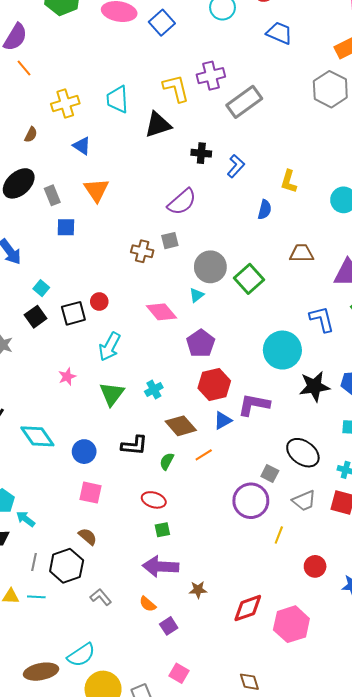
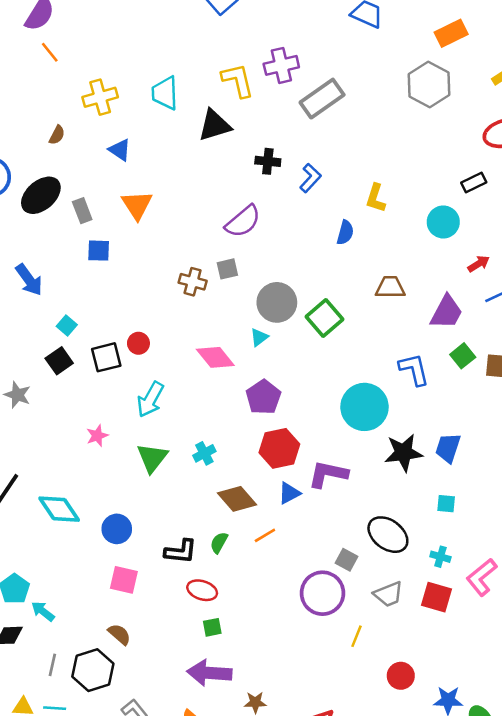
black L-shape: (134, 445) -> (181, 551), moved

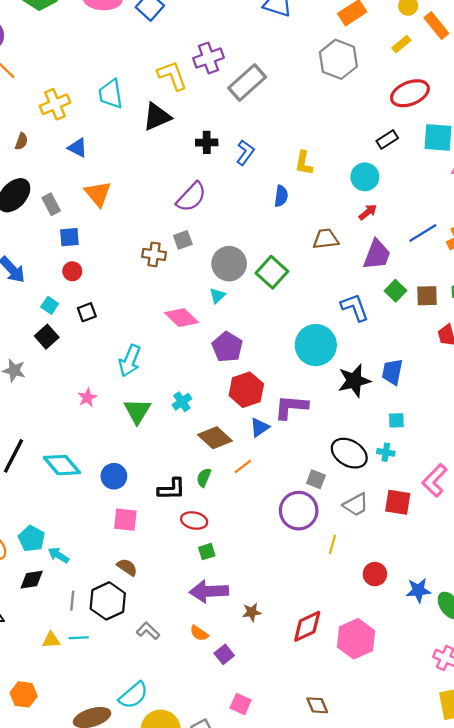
red arrow: (479, 264) -> (368, 212), moved
red circle: (138, 343) -> (72, 271), moved
black square: (106, 357) -> (87, 312), moved, size x0.7
cyan cross: (440, 557) -> (386, 452), moved

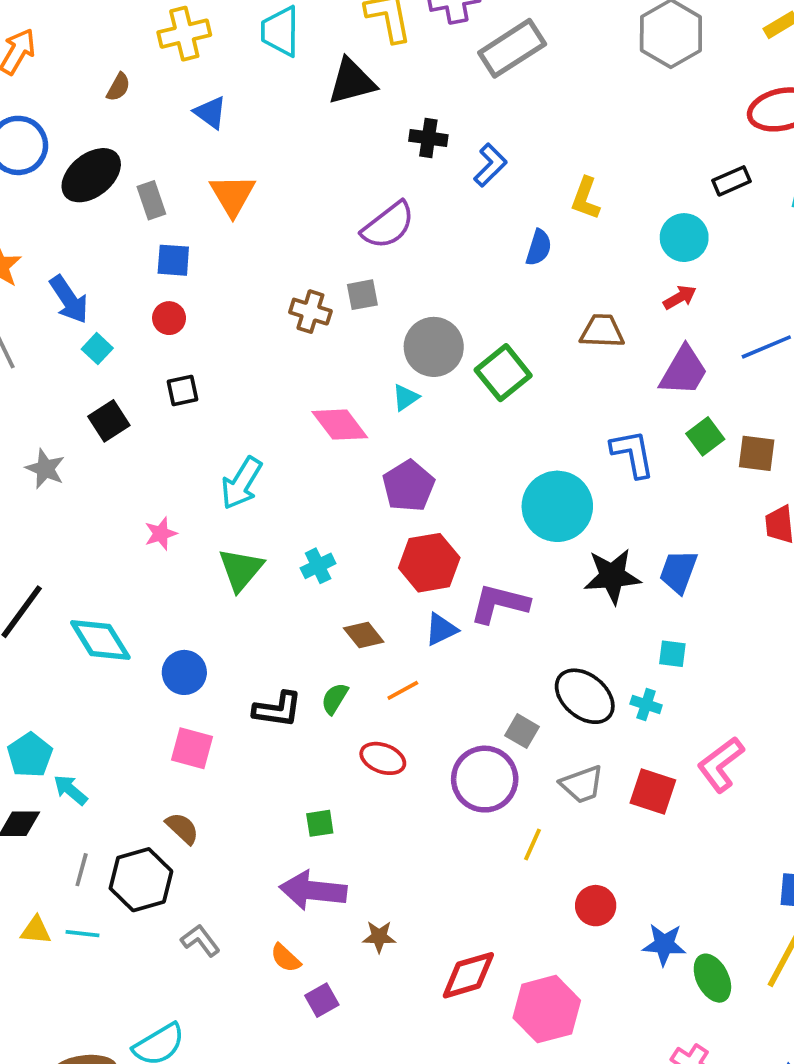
cyan square: (50, 305) -> (97, 349), moved
brown diamond: (215, 438) -> (364, 635), size x0.7
red ellipse: (194, 520) -> (383, 758), moved

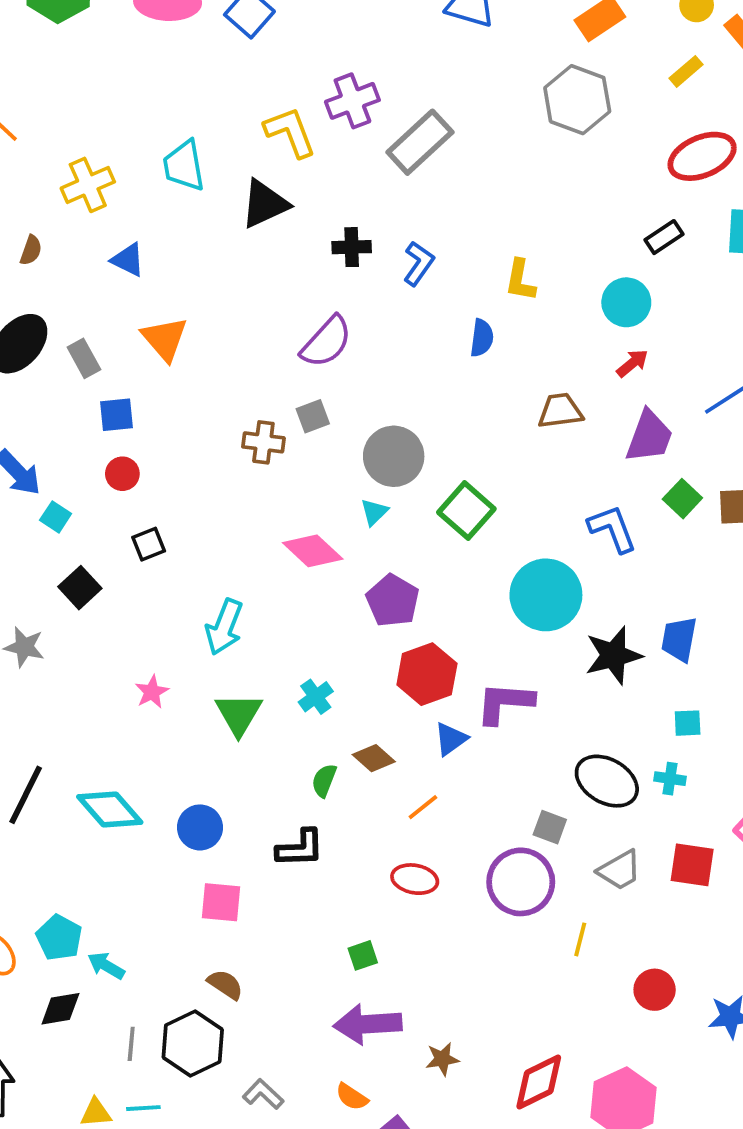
green square: (503, 373) -> (466, 511), moved
green semicircle: (335, 699) -> (324, 780), moved

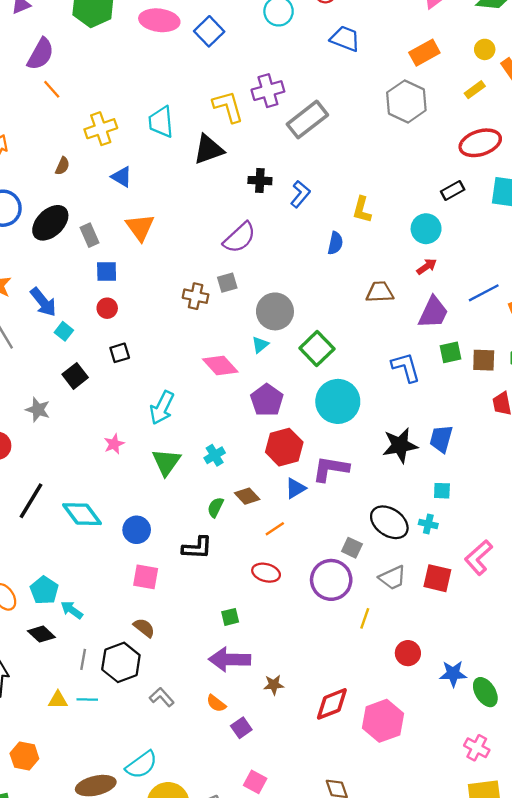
green square: (682, 499) -> (450, 352), turned 30
cyan circle: (546, 595) -> (338, 401), moved
black diamond: (60, 1009) -> (41, 634), turned 48

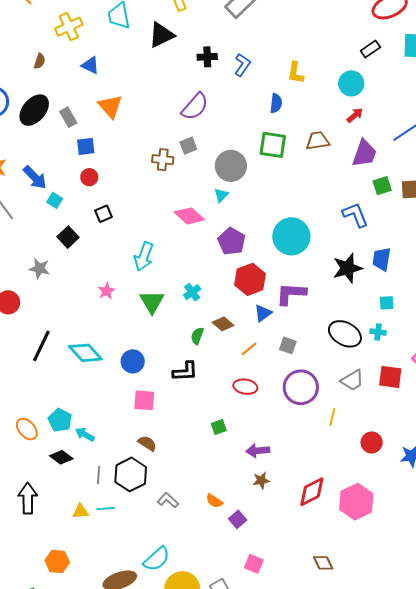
green square: (317, 349) -> (273, 145), moved, turned -32
blue L-shape: (406, 367) -> (355, 215), moved
gray square: (352, 548) -> (288, 345), moved
purple arrow: (230, 659) -> (258, 451), moved, size x0.7

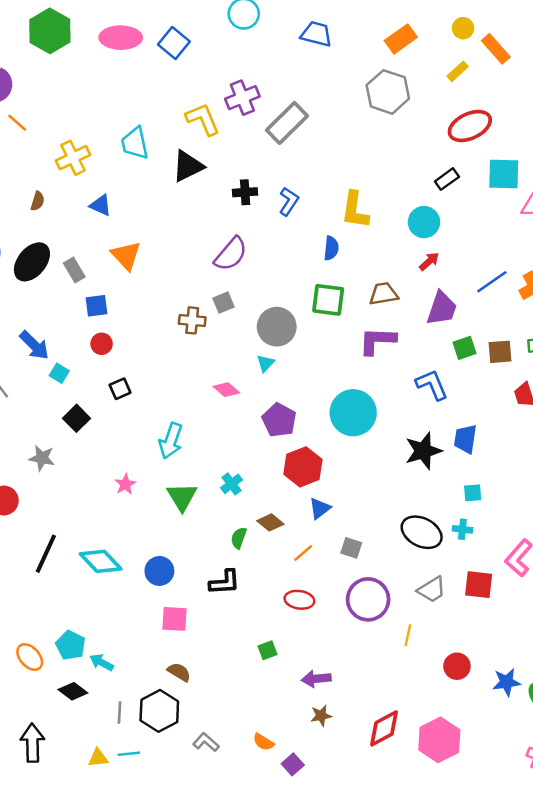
yellow L-shape: (296, 73) -> (355, 210), size x1.4
pink diamond: (189, 216) -> (226, 390), size x0.7
purple L-shape: (291, 294) -> (377, 341), moved

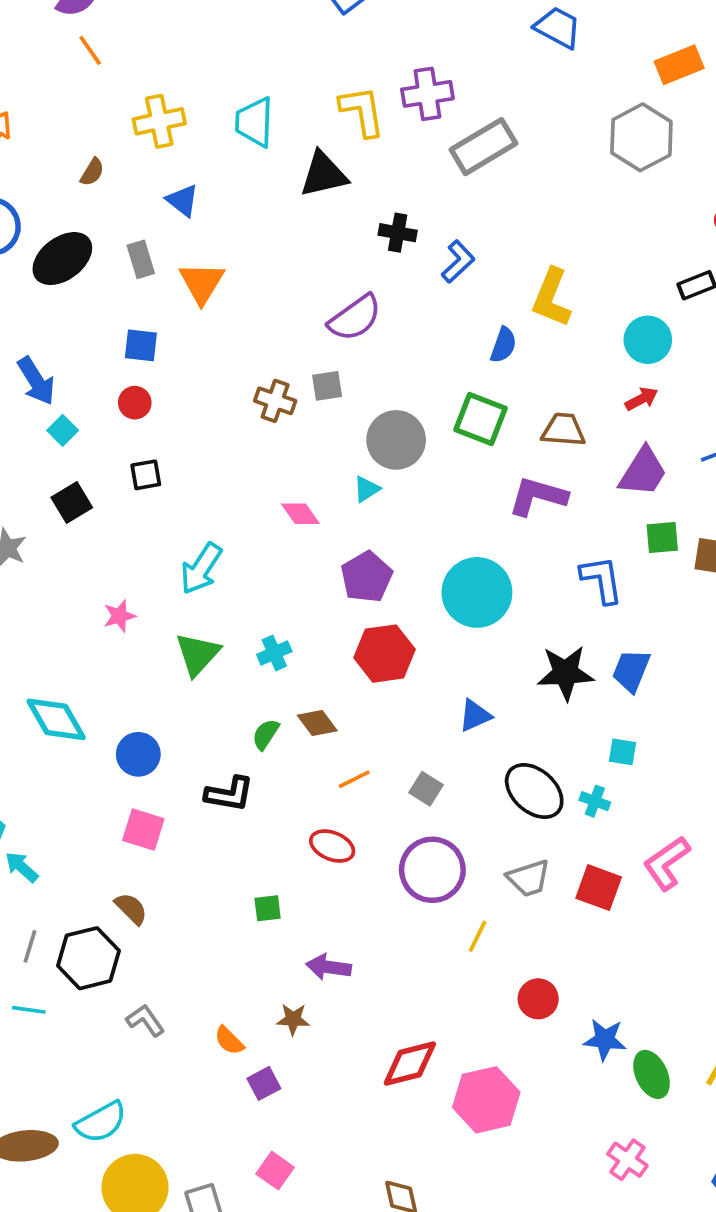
gray rectangle: (74, 270) -> (141, 259), moved
blue triangle: (320, 508) -> (475, 716), moved
brown star: (321, 716) -> (293, 1019), moved

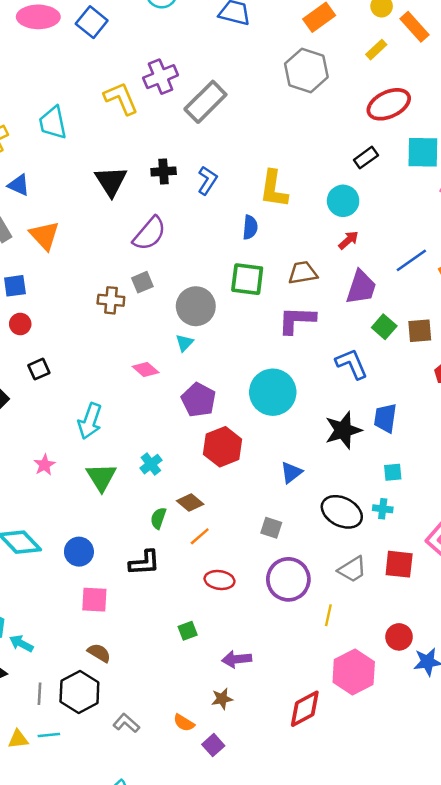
black triangle: (324, 174) -> (111, 181), moved, turned -36
green square: (662, 538) -> (384, 327), turned -30
orange line: (354, 779) -> (200, 536), moved
red circle: (538, 999) -> (399, 637), moved
pink hexagon: (486, 1100) -> (354, 672), moved

